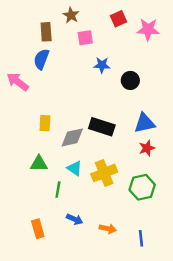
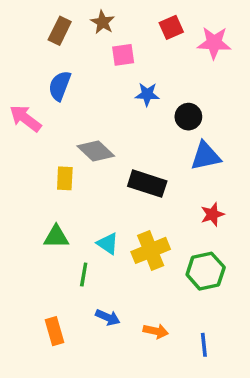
brown rectangle: (46, 32) -> (60, 31), moved, turned 30
blue triangle: (145, 123) -> (206, 156), moved
gray diamond: (72, 137) -> (96, 151), moved, turned 55

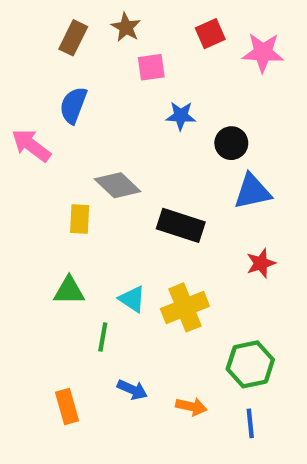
green hexagon: (206, 271) -> (250, 364), moved

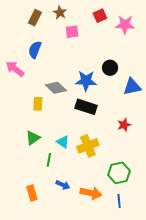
blue star: (181, 116) -> (86, 81), moved, size x1.5
blue triangle: (252, 192) -> (132, 87), moved
green triangle: (69, 291) -> (33, 138), turned -35
orange arrow: (191, 407) -> (91, 193), size x1.5

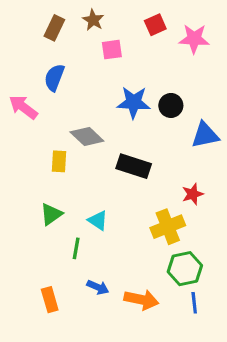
blue star: (86, 81) -> (134, 102), moved
yellow cross: (88, 146) -> (168, 227), moved
blue line: (119, 201) -> (194, 303), moved

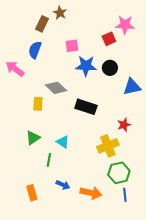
red square: (155, 25) -> (109, 39), moved
brown rectangle: (54, 28) -> (42, 24), moved
pink square: (112, 50) -> (72, 46), moved

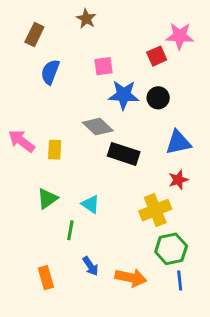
brown rectangle: (42, 24) -> (34, 35), moved
pink arrow: (15, 69) -> (21, 141), moved
blue triangle: (132, 87) -> (178, 142), moved
gray diamond: (56, 88) -> (98, 127), moved
blue arrow: (63, 185) -> (91, 266), turned 32

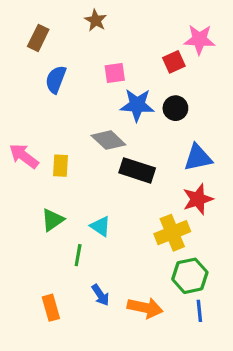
red star: (178, 180) -> (198, 199), size x1.4

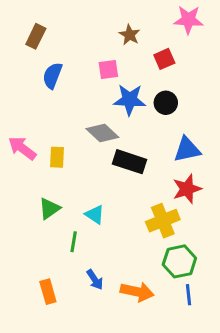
brown star: (96, 20) -> (130, 35), moved
pink star: (199, 40) -> (188, 20), moved

